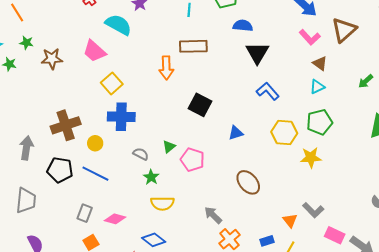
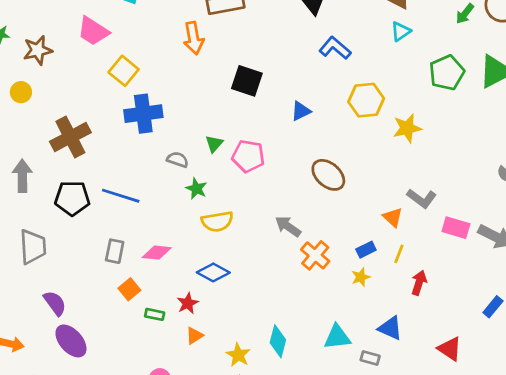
green pentagon: (320, 122) -> (447, 73), moved
yellow circle: (95, 143) -> (21, 92), moved

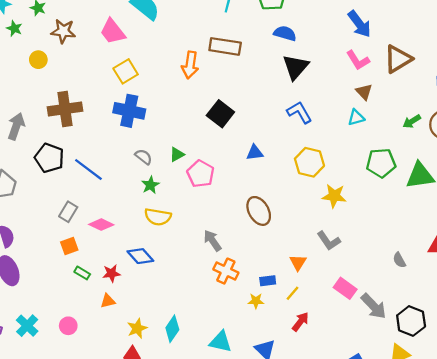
gray L-shape: (422, 198) -> (329, 241), moved
orange cross: (315, 255) -> (226, 271), turned -35

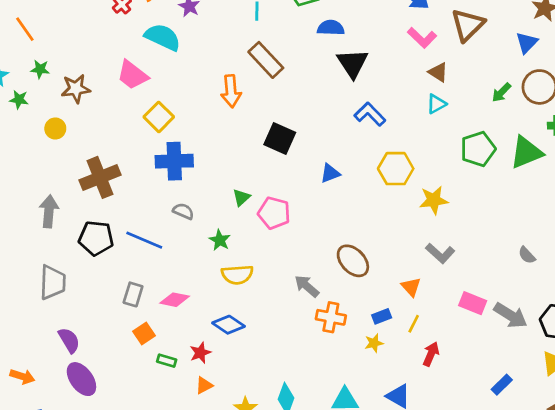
brown rectangle: (225, 46) -> (266, 60), turned 52
gray semicircle: (144, 157) -> (183, 211), moved
brown ellipse: (259, 211) -> (353, 261), moved

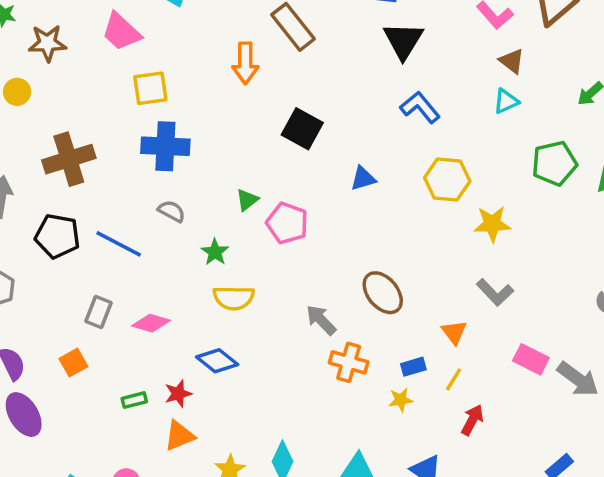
yellow square: (159, 117) -> (150, 88), turned 32
orange square: (144, 333) -> (73, 363), moved
green rectangle: (167, 361) -> (134, 400), turned -36
orange triangle: (204, 385) -> (179, 436), size x1.4

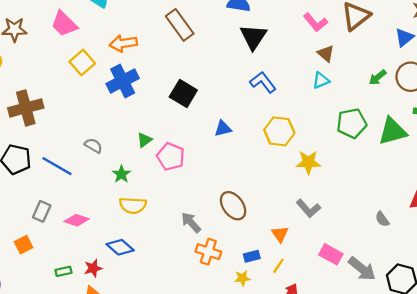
orange arrow: (245, 63) -> (123, 43), moved, turned 80
yellow square: (150, 88) -> (82, 62), turned -35
blue cross: (165, 146) -> (123, 81), moved, turned -32

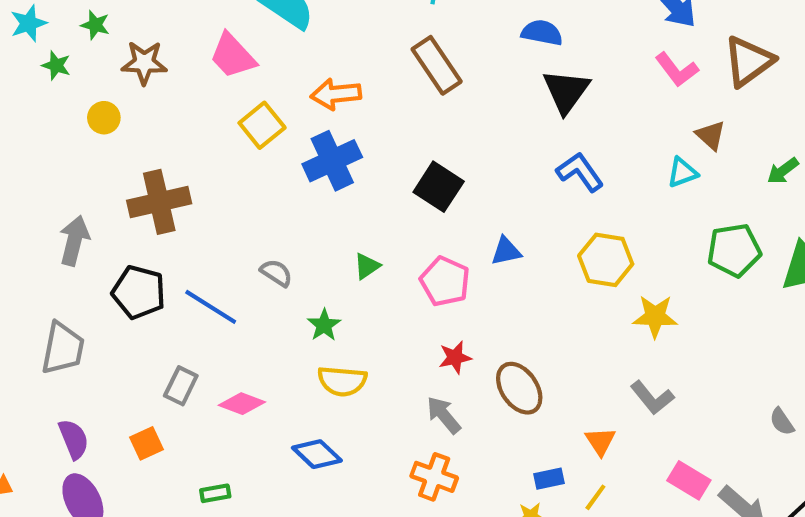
brown triangle: (326, 54) -> (711, 135), moved
pink pentagon: (171, 157) -> (445, 281), moved
orange cross: (208, 252) -> (434, 477), moved
red star: (93, 268) -> (455, 357), moved

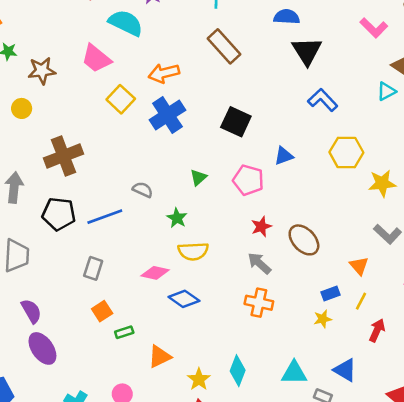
blue line: (211, 307) -> (105, 217), turned -44
pink diamond: (242, 404) -> (155, 273), moved
orange square: (146, 443) -> (102, 311), moved

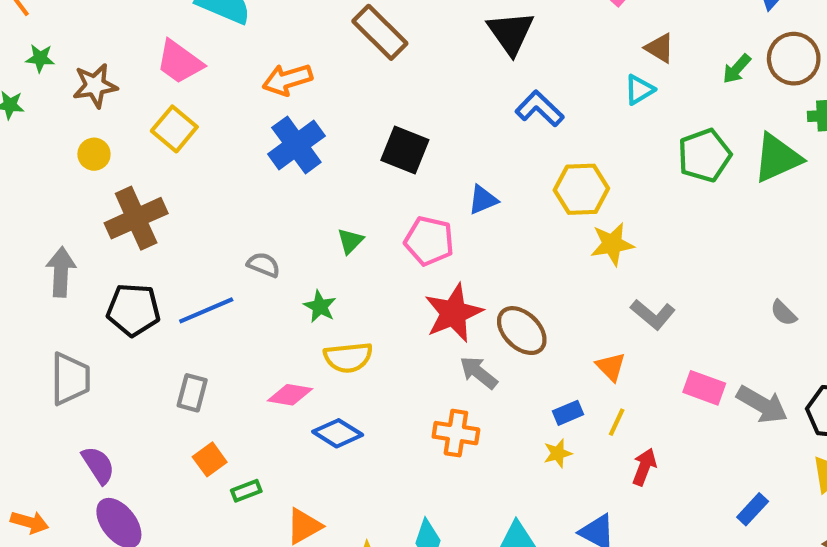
yellow square: (121, 99) -> (174, 129), moved
yellow circle: (22, 108) -> (94, 154), moved
yellow star: (382, 183) -> (612, 244), moved
red star: (261, 227) -> (453, 313), size x1.8
gray arrow: (259, 263) -> (479, 373), moved

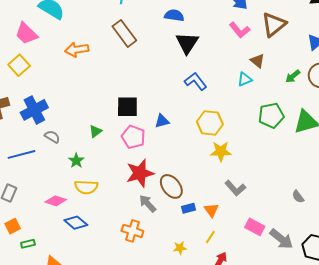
blue cross: (296, 145) -> (34, 110), moved
black square: (405, 150) -> (127, 107), moved, turned -30
blue rectangle: (568, 413) -> (188, 208), moved

